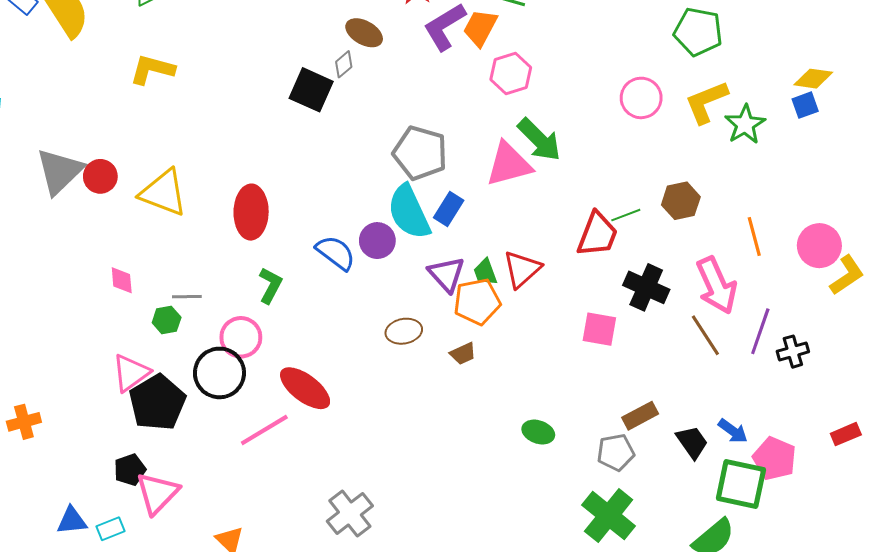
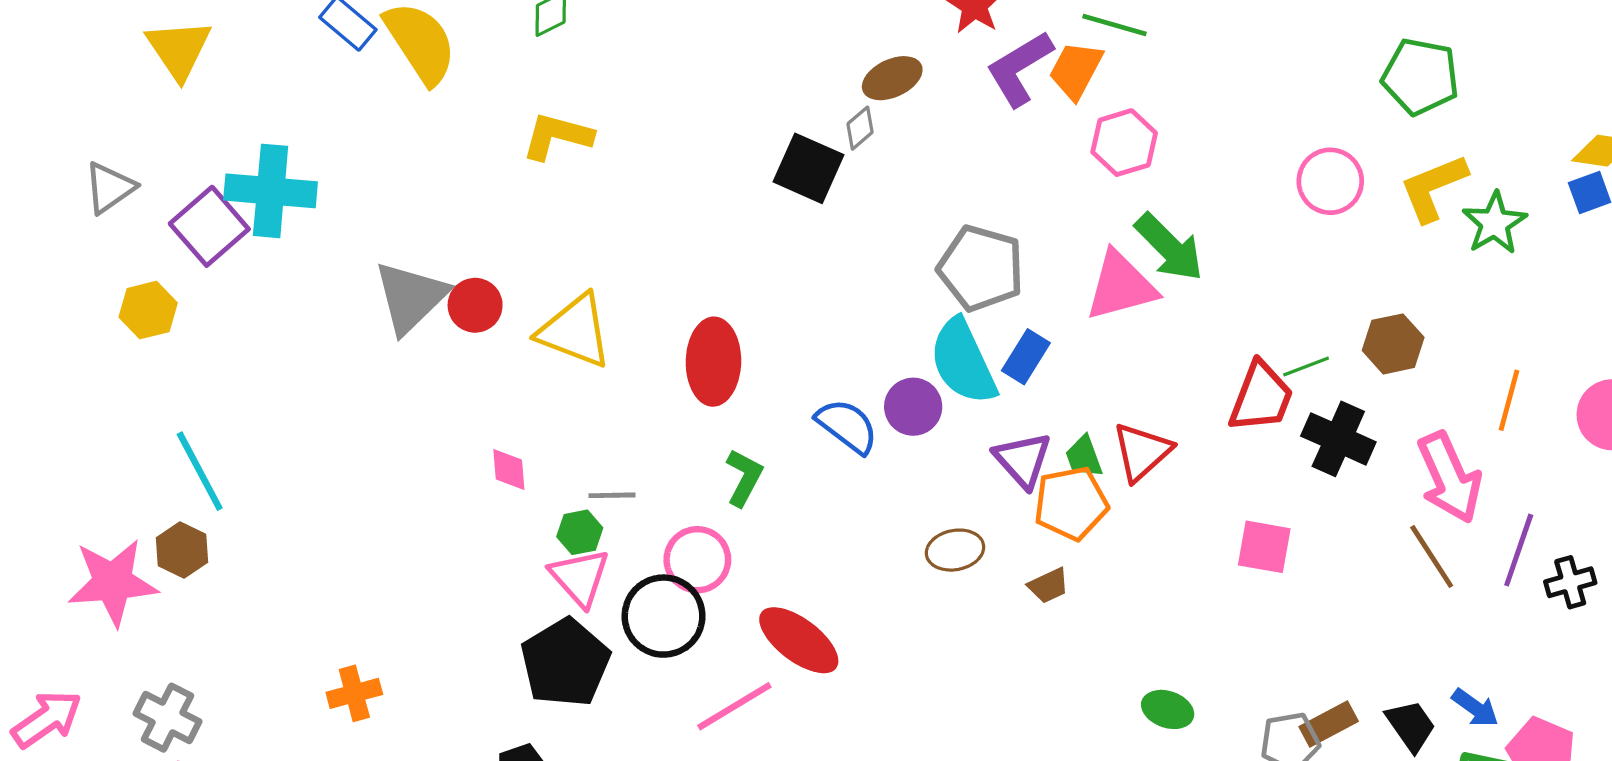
brown ellipse: (364, 33) -> (892, 78), turned -54
orange line: (754, 236) -> (1509, 400), turned 30
black cross: (646, 287) -> (1338, 439), moved
pink triangle: (131, 373) -> (580, 577), moved, turned -36
brown rectangle: (640, 416) -> (1329, 724), moved

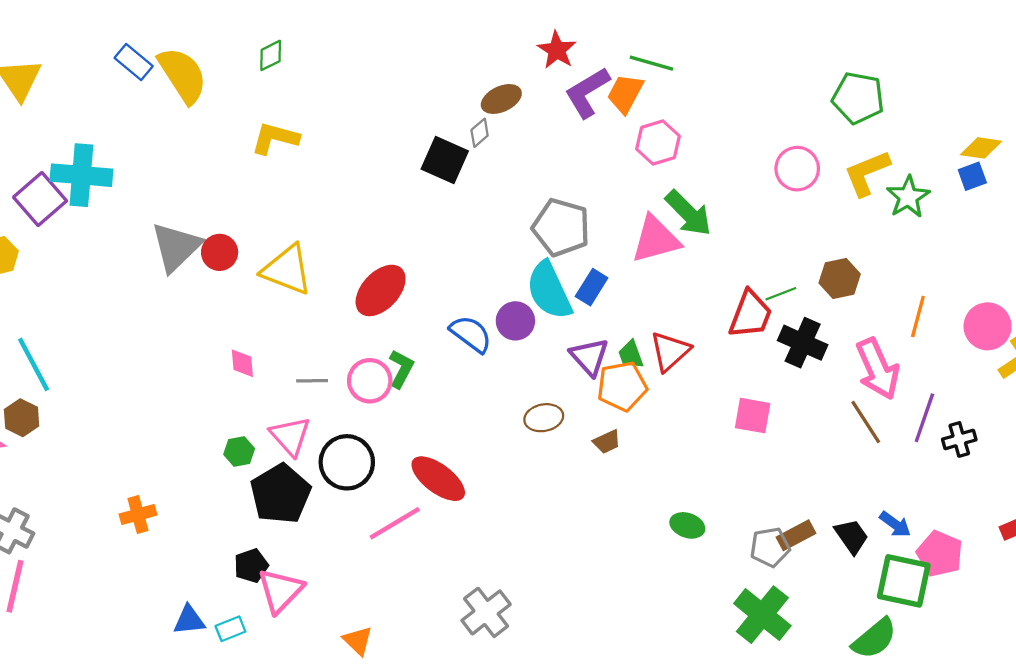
red ellipse: (713, 362) -> (381, 290), turned 42
green hexagon: (580, 532) -> (239, 451), moved
pink circle: (697, 560) -> (370, 381), moved

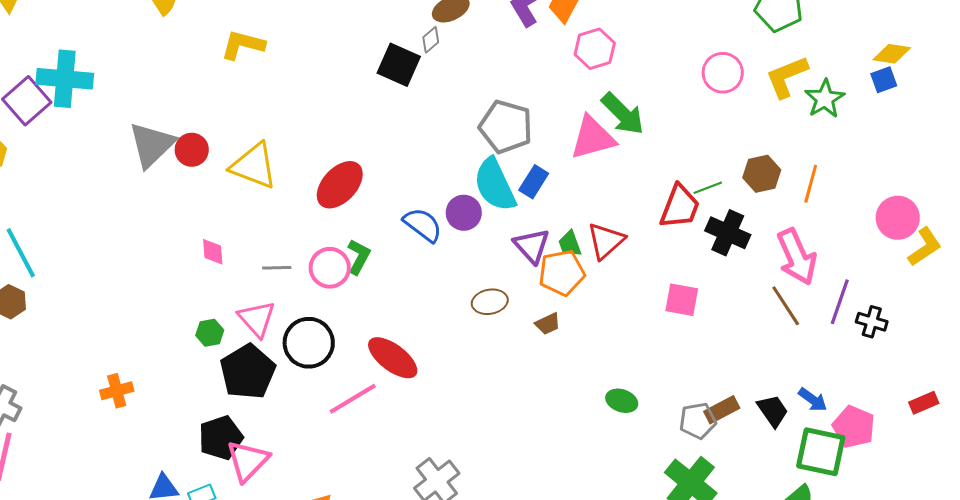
orange line: (918, 317) -> (811, 184), moved
black cross: (959, 439) -> (872, 322), turned 32
black pentagon: (251, 566) -> (221, 438), size x1.4

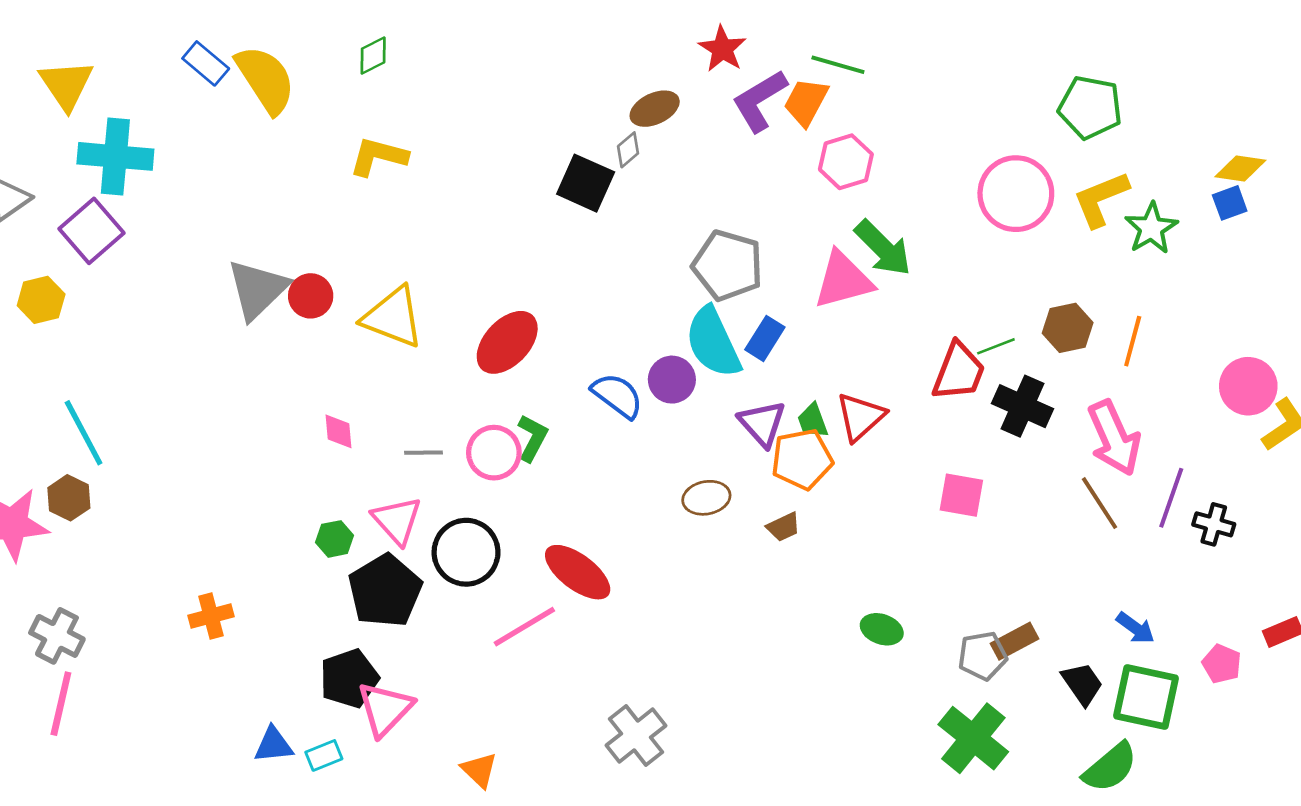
pink circle: (723, 73) -> (1016, 194), size x1.4
cyan cross: (65, 79) -> (115, 156), moved
black trapezoid: (773, 411) -> (1082, 684), moved
pink pentagon: (854, 427) -> (1222, 664), moved, size x0.7

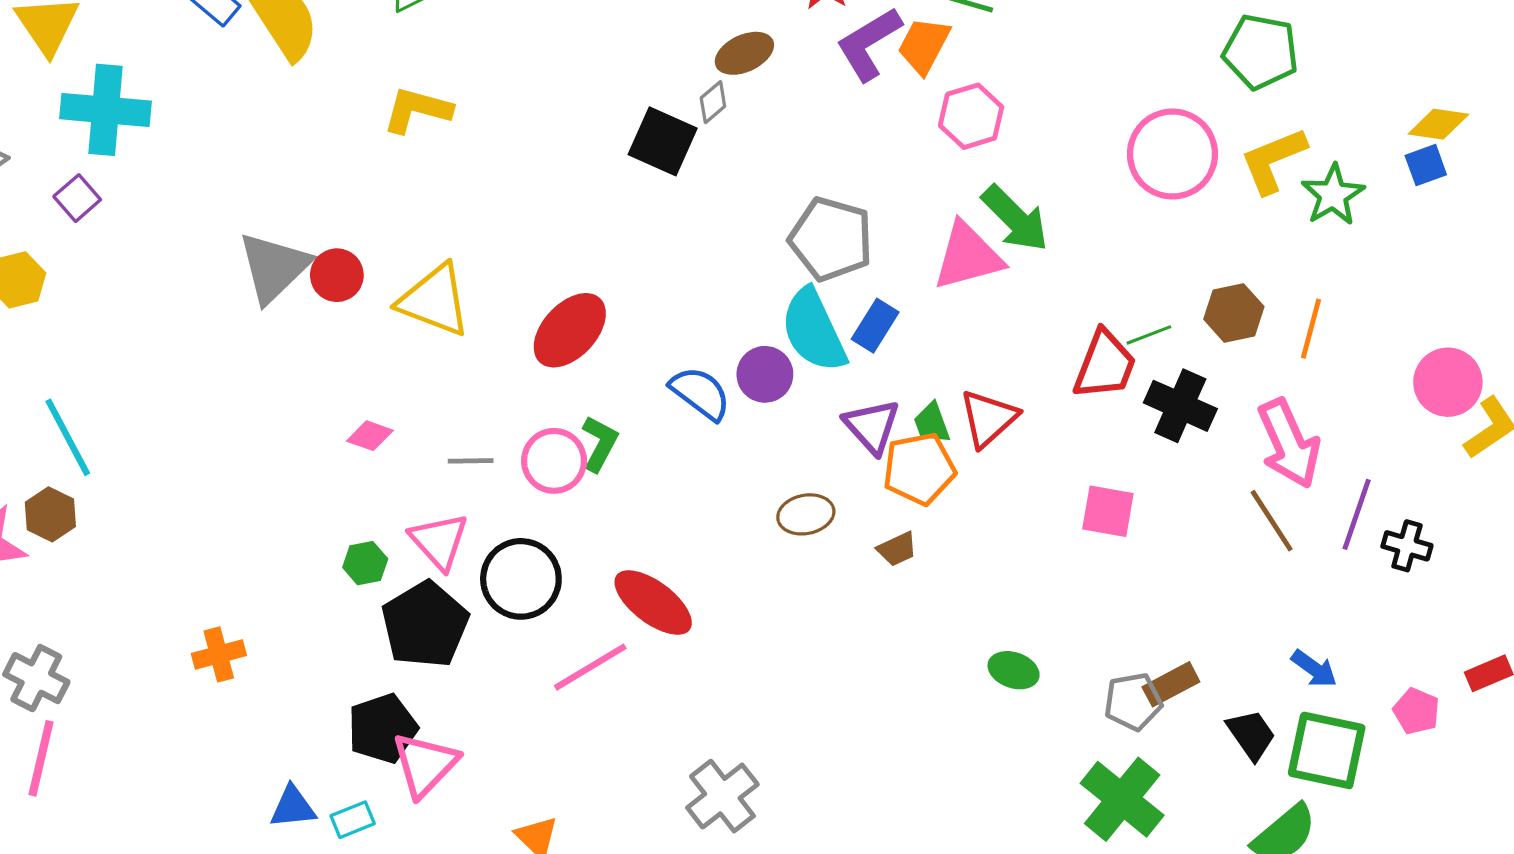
purple square: (91, 231) -> (77, 198), size x0.6
pink diamond: (339, 431) -> (370, 436), turned -66

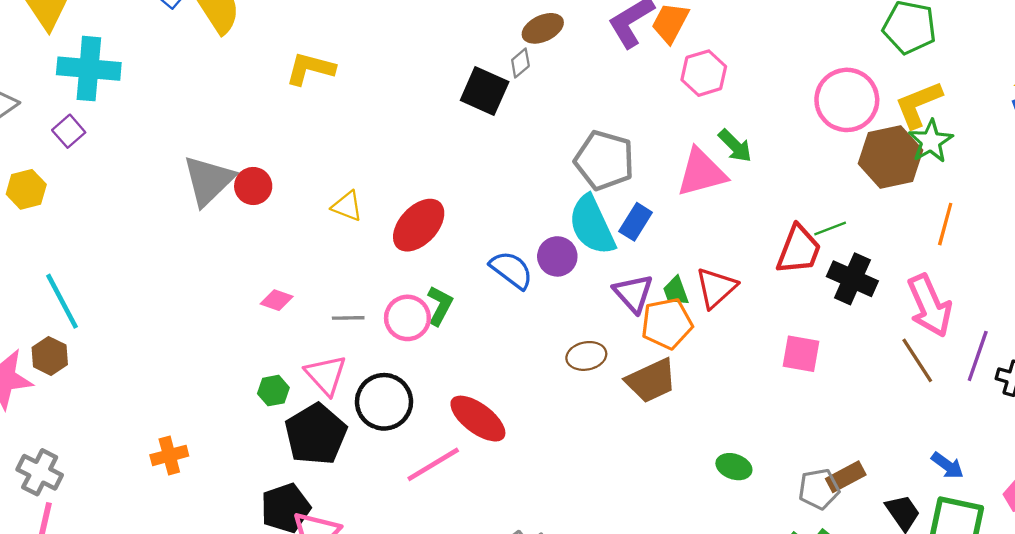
green star: (1333, 195) -> (931, 141), moved
green arrow: (1015, 219) -> (735, 146), size x0.7
yellow triangle: (434, 300) -> (347, 206), moved, size x0.6
brown hexagon: (1234, 313) -> (890, 157), moved, size x1.5
brown trapezoid: (897, 549) -> (651, 381), size x1.8

